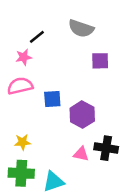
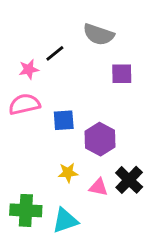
black line: (37, 37) -> (55, 53), moved
yellow star: (22, 142) -> (68, 173), moved
black cross: (106, 148) -> (129, 180), turned 35

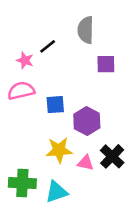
gray semicircle: (99, 34) -> (86, 30), turned 72
pink star: (29, 69) -> (25, 60), turned 30
yellow star: (68, 173) -> (59, 150), size x1.5

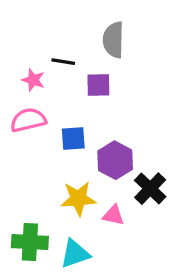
black line: (48, 46) -> (63, 62), turned 48
purple square: (106, 64) -> (98, 85), moved
black cross: (112, 156) -> (150, 189), moved

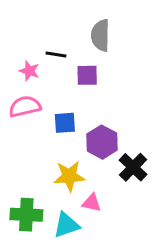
pink triangle: (113, 215) -> (92, 203), moved

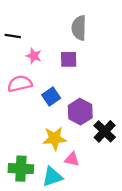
black line: (56, 55) -> (13, 36), moved
pink star: (29, 71) -> (34, 56), moved
blue square: (65, 123) -> (51, 96), turned -30

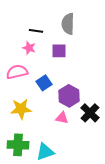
black line: (13, 36) -> (36, 31), moved
yellow star: (55, 138) -> (21, 109), moved
pink triangle: (72, 159) -> (62, 118), moved

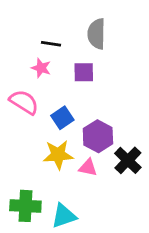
pink semicircle: (17, 72) -> (24, 102), turned 45
yellow star: (21, 109) -> (58, 155), moved

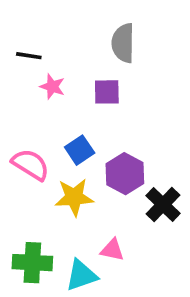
black line: (51, 44) -> (29, 56), moved
pink semicircle: (24, 102) -> (31, 165), moved
pink triangle: (88, 168) -> (112, 250), moved

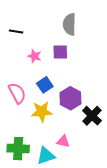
pink star: (52, 87) -> (35, 56), moved
pink semicircle: (31, 165) -> (17, 93), turned 30

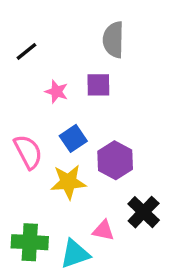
black line: (16, 32) -> (26, 51), turned -48
black cross: (92, 116) -> (144, 212), moved

